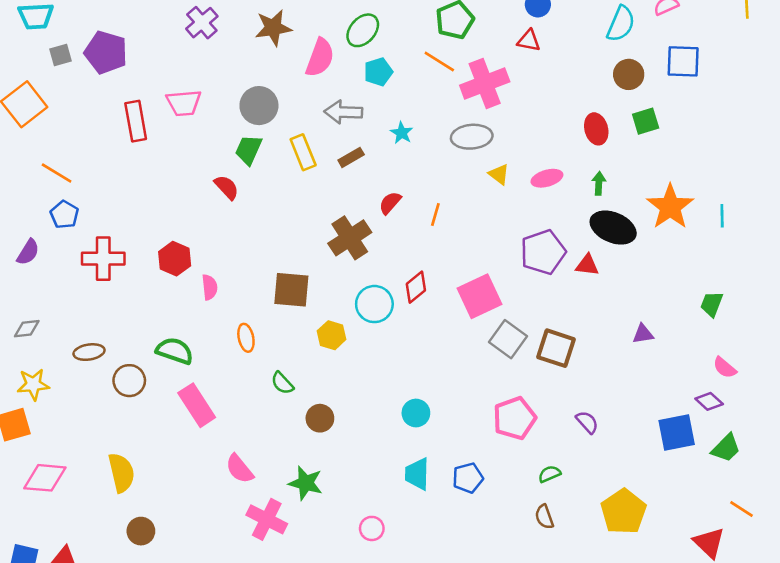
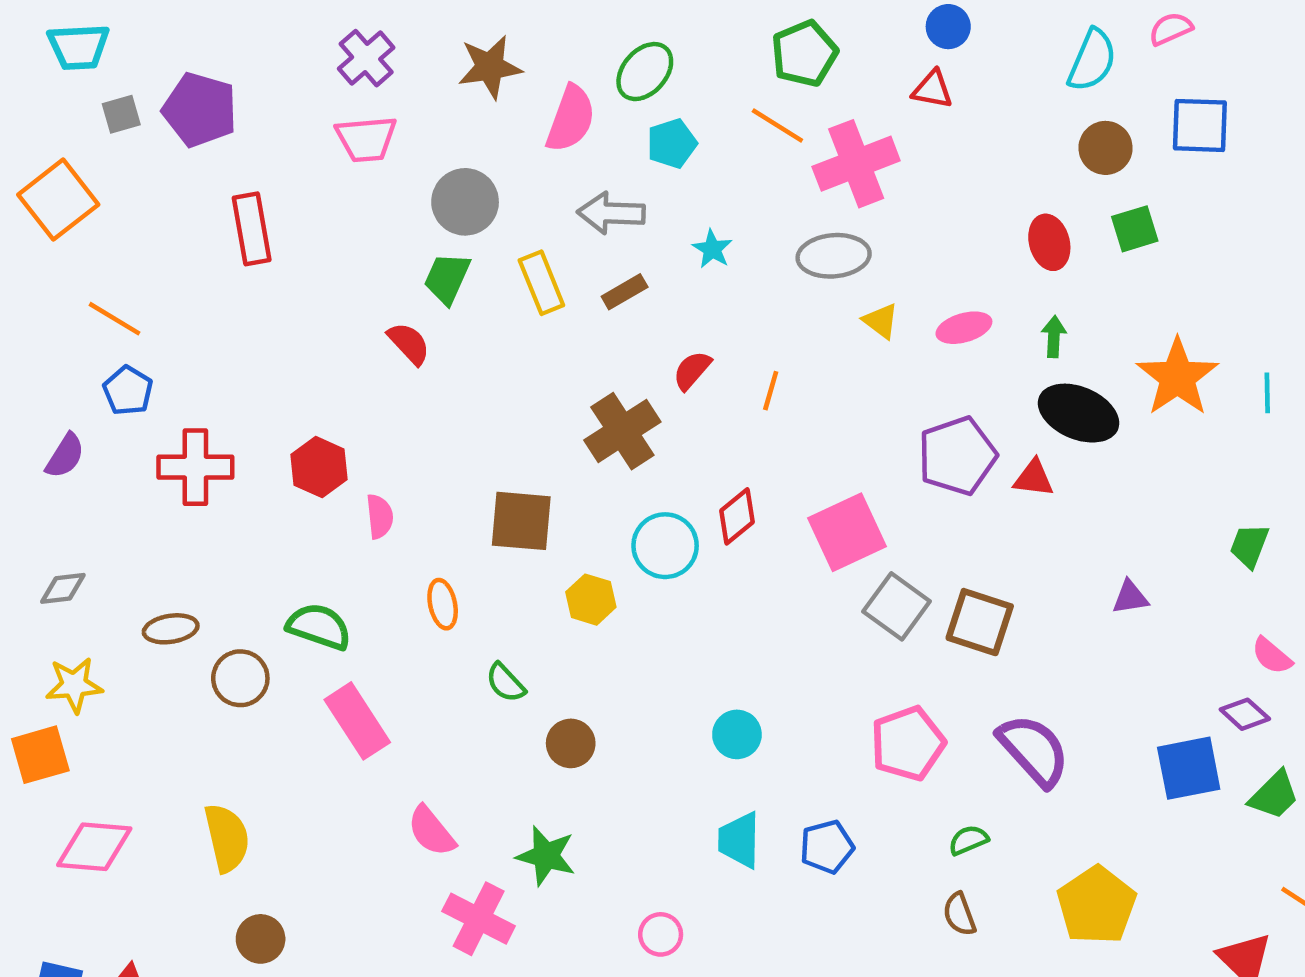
pink trapezoid: (184, 103) -> (366, 139), moved
purple semicircle: (587, 422) -> (1034, 750), size x1.8

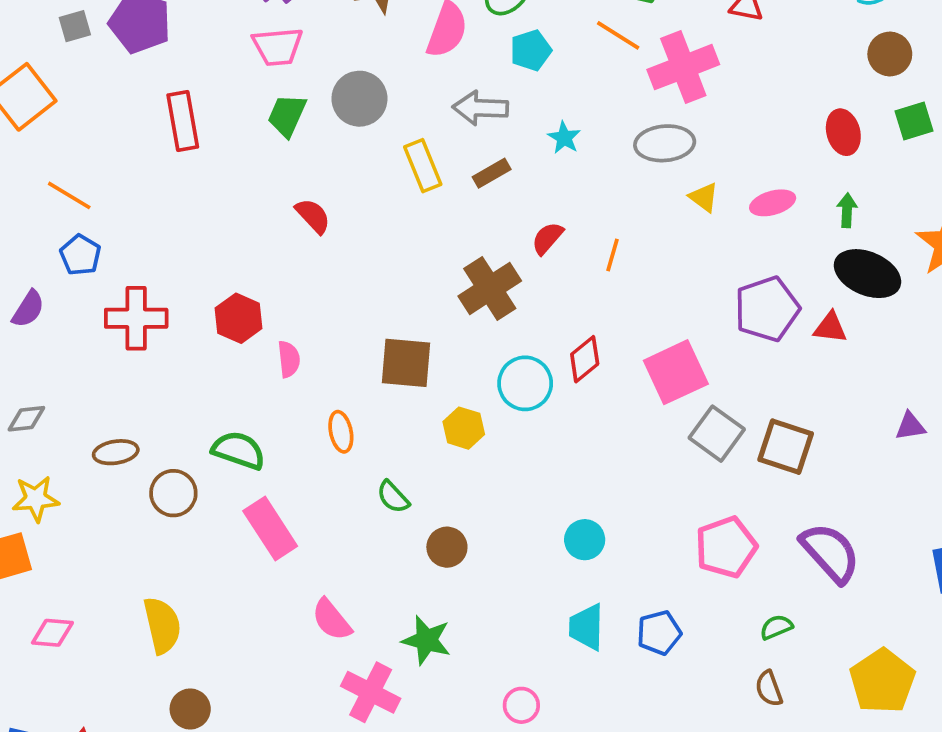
green trapezoid: (447, 278) -> (287, 115), moved
pink diamond: (94, 847) -> (52, 633), size x0.7

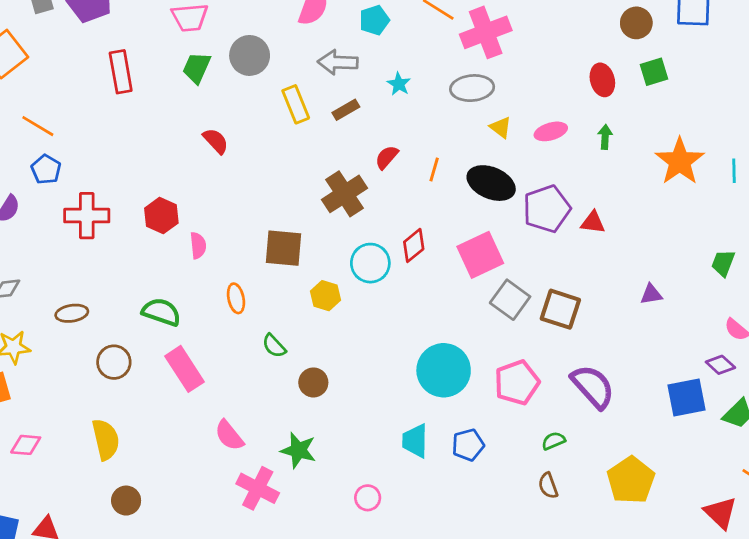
black ellipse: (867, 274) -> (491, 183), moved
brown circle: (173, 493) -> (114, 362), moved
cyan circle: (585, 540) -> (444, 370), moved, size x1.8

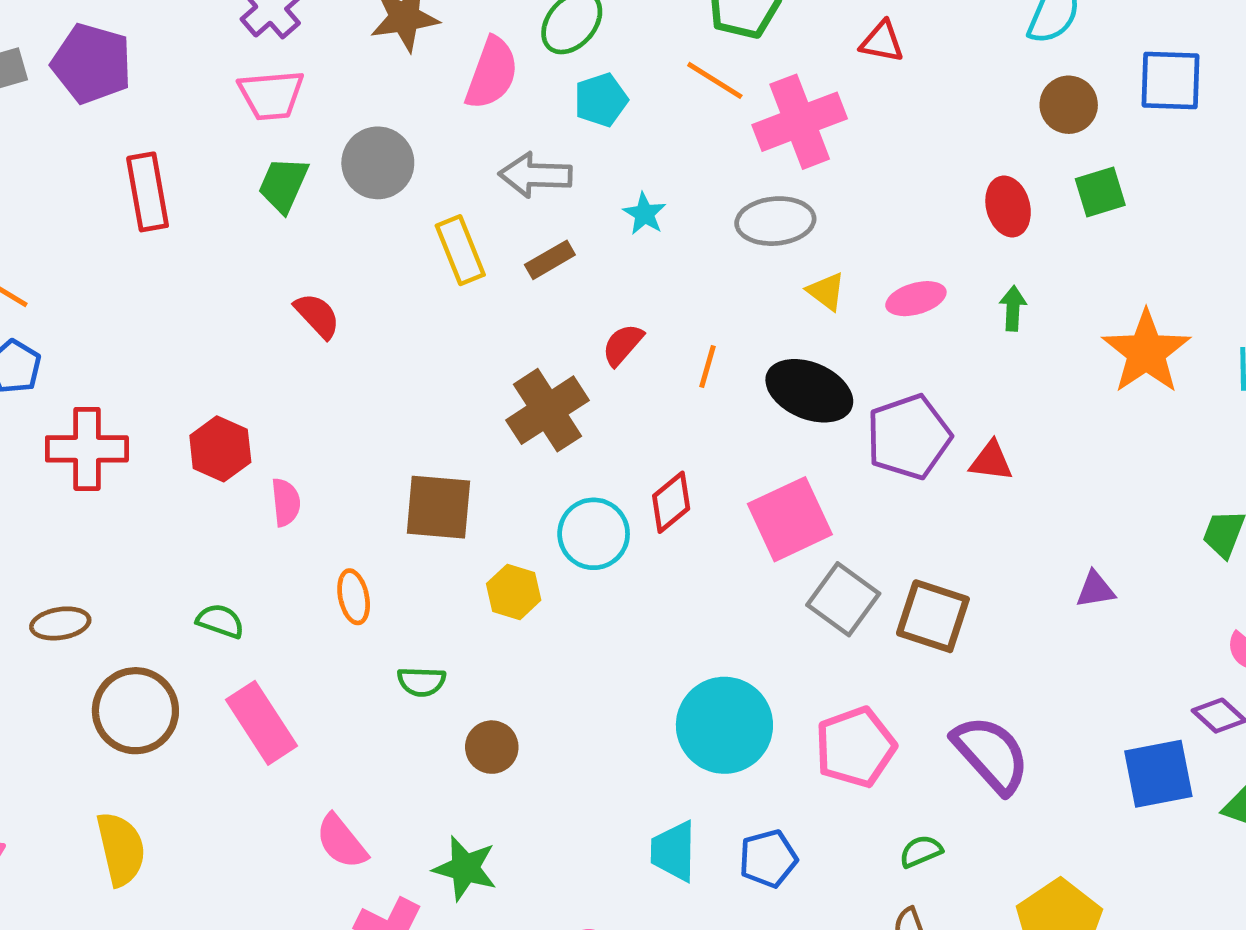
green semicircle: (161, 312) -> (220, 621), size x0.7
green semicircle: (274, 346) -> (421, 682), turned -45
brown circle: (114, 362) -> (135, 711), size x1.4

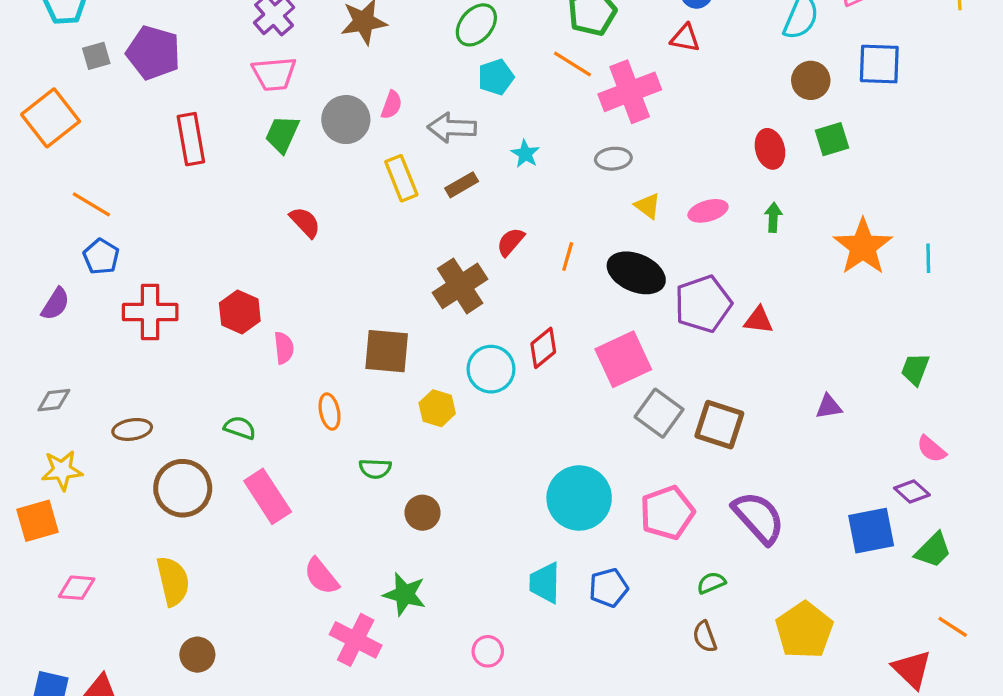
pink semicircle: (492, 73) -> (392, 105), moved, size x0.6
gray ellipse: (775, 221) -> (613, 159), size x0.7

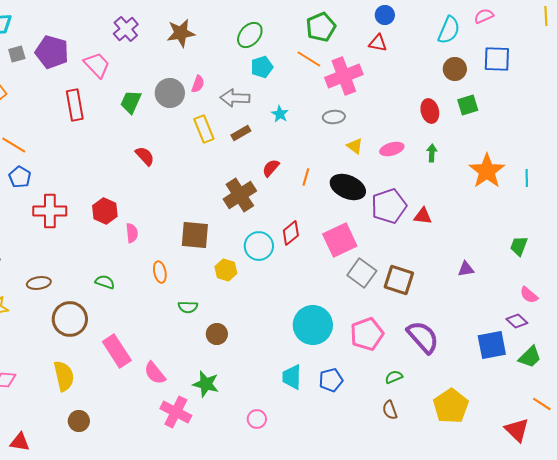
pink trapezoid: (274, 74) -> (97, 65), moved, turned -128
pink rectangle: (268, 496) -> (117, 351), moved

